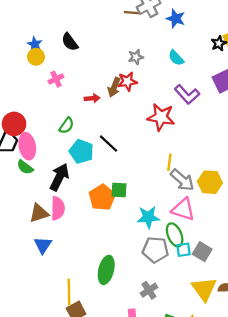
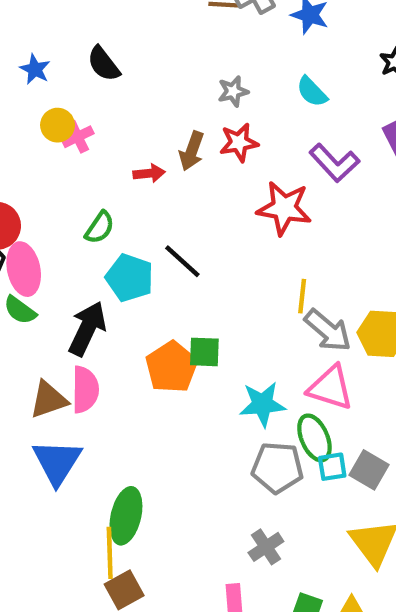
yellow circle: (36, 57) -> (58, 125), moved
red star: (127, 81) -> (239, 142), moved
blue triangle: (43, 245) -> (57, 462), size x1.4
green ellipse: (106, 270) -> (126, 516), moved

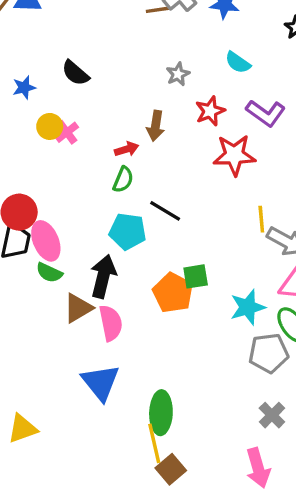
blue star: (35, 69) -> (24, 88), turned -30
red star: (239, 142) -> (210, 111), moved
green semicircle: (100, 227) -> (123, 180), moved
brown triangle: (49, 400) -> (78, 308), moved

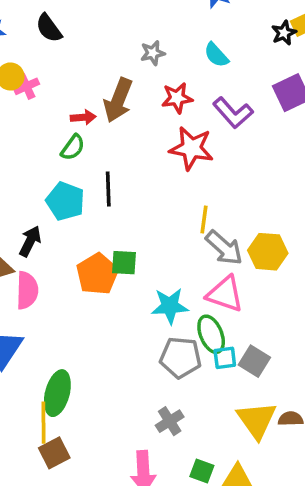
brown arrow: (155, 126) -> (118, 100), size x1.4
black line: (165, 211) -> (108, 189), turned 44
black arrow: (103, 276) -> (30, 241), size x0.7

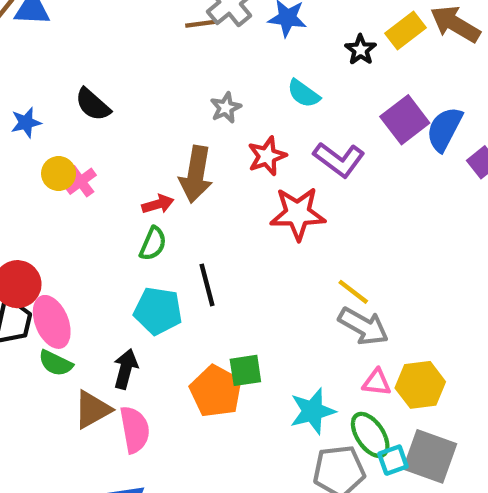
black star: (284, 33) -> (361, 50), moved
yellow line: (204, 220) -> (353, 292), moved, turned -48
yellow hexagon: (268, 252) -> (420, 385), moved
pink triangle: (225, 294) -> (377, 382), size x0.6
gray square: (254, 361) -> (430, 456), size x1.4

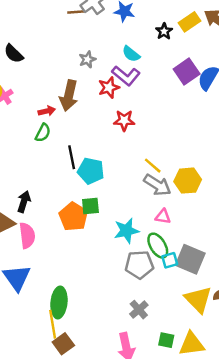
purple L-shape: (339, 160) -> (126, 76), moved
red star: (298, 214) -> (124, 120), size x0.7
cyan pentagon: (158, 311) -> (91, 171), moved
yellow hexagon: (420, 385) -> (188, 181), moved

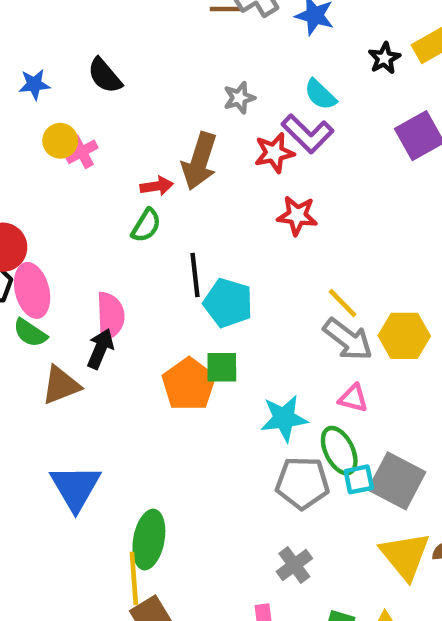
pink semicircle: (27, 235) -> (110, 316), moved

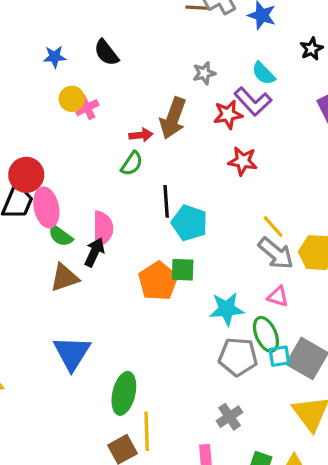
green semicircle: (30, 333) -> (60, 236), moved
yellow line: (134, 578) -> (147, 431), moved

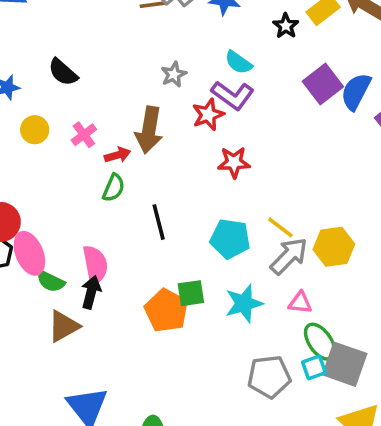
pink cross: (87, 108) -> (84, 135), moved
cyan pentagon: (189, 223) -> (230, 239), moved
gray arrow: (276, 253) -> (289, 256), turned -75
cyan star: (227, 309) -> (244, 303), moved
green ellipse: (266, 334) -> (320, 342), moved

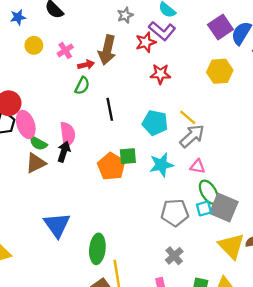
yellow hexagon: (334, 247) -> (220, 71), moved
brown triangle: (64, 326) -> (36, 163), moved

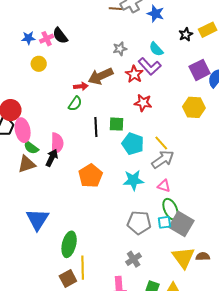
red star: (146, 42) -> (134, 74), turned -30
pink cross: (65, 50) -> (47, 39), moved
brown arrow: (107, 50) -> (101, 76), turned 45
green square: (128, 156) -> (117, 124), moved

